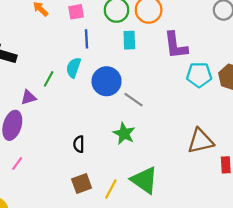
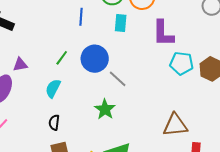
cyan semicircle: (73, 68) -> (53, 88), moved
green line: (49, 79) -> (62, 58), moved
black semicircle: (79, 144) -> (54, 123), moved

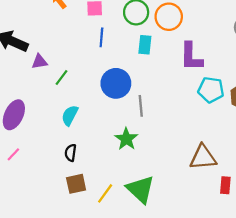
green line: (62, 58) -> (61, 77), moved
purple triangle: (20, 65) -> (39, 62), moved
gray line: (118, 79) -> (141, 106), turned 42

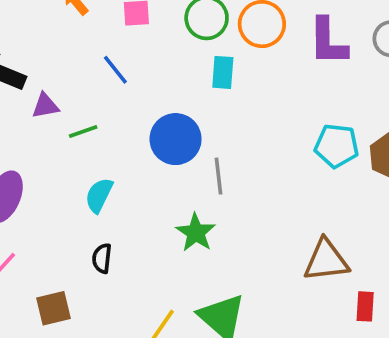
blue line: (101, 37) -> (115, 70), moved, turned -42
purple L-shape: (191, 57) -> (328, 42), moved
green line: (61, 77) -> (83, 131), turned 35
brown square: (76, 184) -> (53, 308), moved

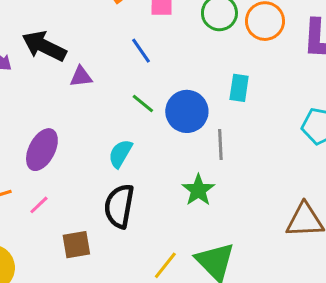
cyan rectangle: (223, 72) -> (239, 88), moved
green line: (83, 131) -> (143, 103), moved, turned 55
black semicircle: (102, 258) -> (119, 206), size x1.8

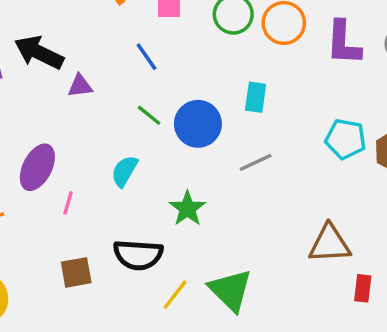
gray line: (220, 145) -> (256, 162), moved, turned 68
green star: (198, 190) -> (187, 208), moved
pink line: (39, 205) -> (68, 203), moved, turned -30
black semicircle: (119, 206) -> (138, 255), moved, turned -96

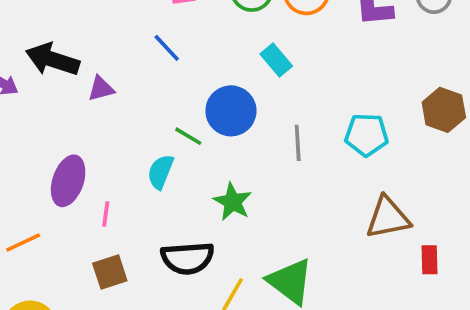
cyan rectangle: (256, 97) -> (276, 60), moved, turned -40
green line: (149, 115) -> (188, 136), moved
cyan pentagon: (346, 139) -> (367, 135), moved
gray line: (256, 162) -> (298, 143), turned -60
brown square: (76, 272) -> (110, 272), moved

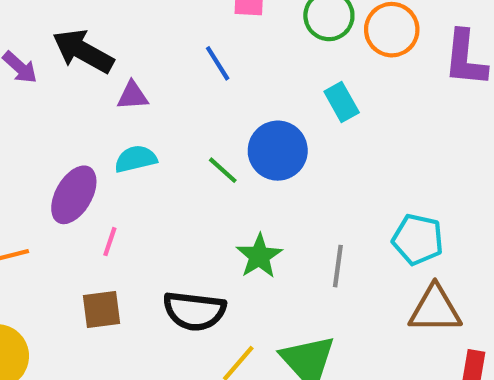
cyan pentagon: (367, 135) -> (418, 239), moved
gray line: (298, 143) -> (338, 266), moved
cyan semicircle: (161, 172) -> (136, 159), moved, turned 44

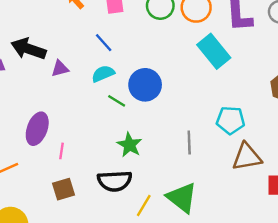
cyan rectangle: (342, 102) -> (214, 51), moved, size x1.6
cyan semicircle: (136, 159) -> (103, 74), moved
green star: (259, 256) -> (129, 145), moved

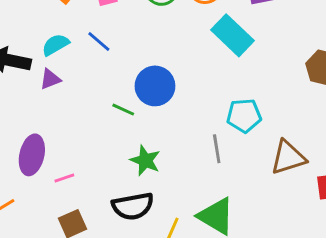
cyan semicircle: (103, 74) -> (55, 45), moved
cyan pentagon: (231, 120) -> (244, 116), moved
pink line: (62, 151) -> (64, 178), turned 70

